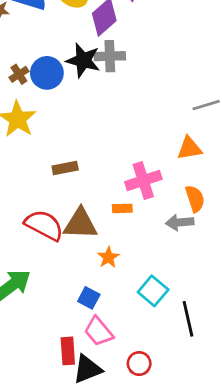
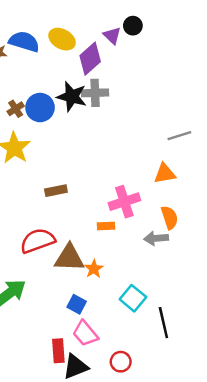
brown triangle: (80, 224) -> (69, 258), moved
red semicircle: (44, 225) -> (38, 241), turned -48

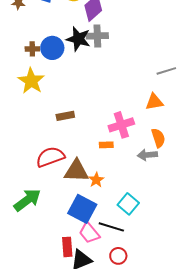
brown cross: (16, 109) -> (32, 49), turned 32
blue square: (77, 304) -> (82, 209), size x1.8
black line: (163, 323) -> (111, 227), moved, turned -60

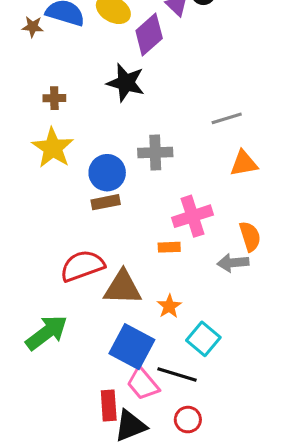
gray cross: (97, 36) -> (155, 153), moved
blue circle: (52, 48) -> (107, 173), moved
gray line: (166, 71) -> (227, 118), moved
orange triangle: (154, 102) -> (244, 163), moved
orange star: (96, 180) -> (169, 306), moved

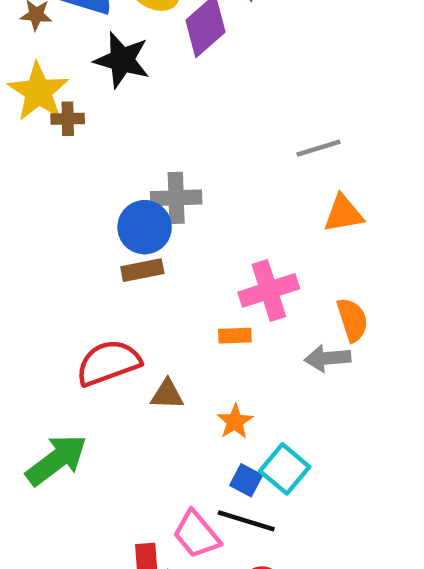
black star: (126, 83) -> (122, 60), moved
yellow star: (53, 148) -> (38, 92), moved
gray cross: (155, 153) -> (176, 198), moved
brown triangle: (123, 288) -> (167, 394), size x0.6
blue square: (132, 347) -> (246, 480), moved, size x0.5

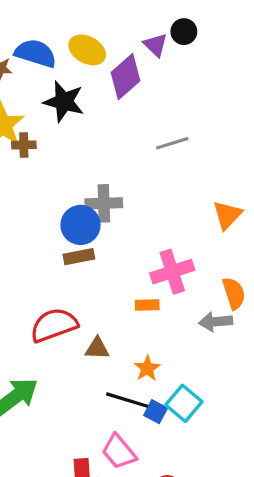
gray line: (319, 148) -> (172, 143), moved
orange triangle: (343, 214) -> (227, 215), turned -36
black line: (246, 521) -> (127, 400), moved

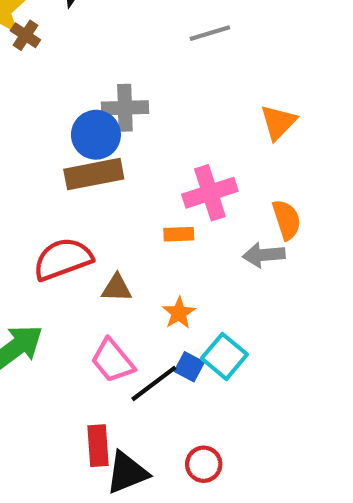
brown cross: (24, 145) -> (25, 35), turned 35
brown rectangle: (79, 257) -> (94, 174), size x1.5
black line: (127, 400) -> (154, 383), moved, turned -54
pink trapezoid: (119, 452) -> (113, 361), moved

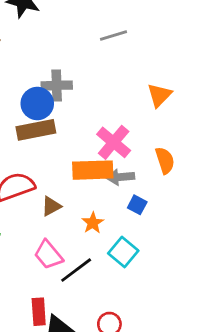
pink cross: (210, 193) -> (114, 142), turned -32
orange rectangle: (179, 234) -> (93, 170), size x2.0
gray arrow: (264, 255) -> (121, 177), moved
brown triangle: (117, 288) -> (51, 206), turned -30
blue square: (189, 367) -> (137, 205), moved

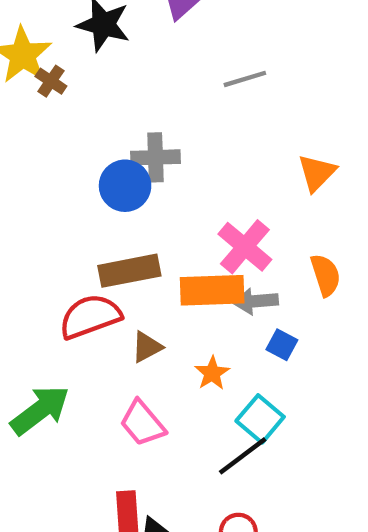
brown rectangle: (36, 130) -> (129, 271), moved
black line: (76, 270) -> (243, 456), moved

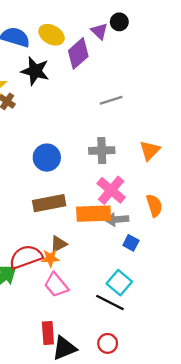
gray cross: (156, 157) -> (102, 151), moved
red semicircle: (90, 316) -> (26, 257), moved
orange star: (212, 373) -> (50, 258), moved, turned 30
black line: (243, 456) -> (110, 302), turned 64

